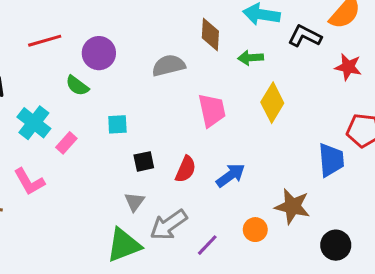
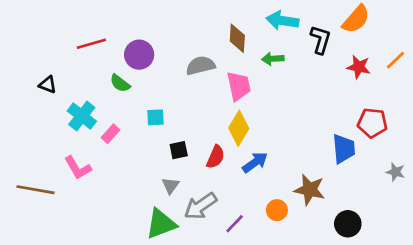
black L-shape: (305, 36) -> (321, 40), turned 80
yellow diamond: (272, 103) -> (239, 128), moved
pink trapezoid: (212, 110) -> (239, 86), moved

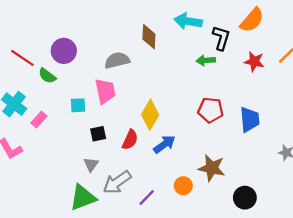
red line: (91, 44) -> (22, 58), moved, turned 50
green arrow: (273, 59) -> (206, 60), moved
pink trapezoid: (239, 86) -> (105, 91), moved
red pentagon: (372, 123) -> (211, 110), moved
blue trapezoid: (344, 149) -> (250, 120), moved

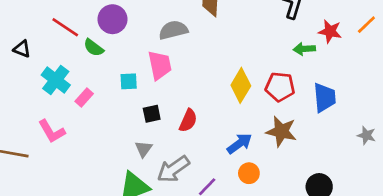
green arrow: (206, 60) -> (304, 49), moved
yellow diamond: (150, 115) -> (241, 85), moved
blue arrow: (164, 144) -> (239, 143), moved
brown star: (212, 168) -> (281, 131), moved

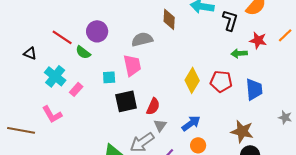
black square: (152, 114) -> (126, 101), size x1.6
brown star: (281, 131) -> (242, 131), moved
gray triangle: (144, 149) -> (160, 125), moved

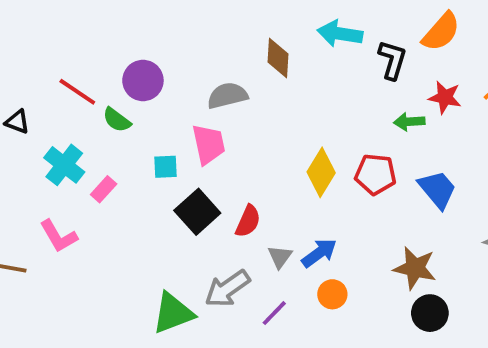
blue trapezoid: (254, 89) -> (437, 189), turned -35
black square: (126, 101) -> (197, 212), turned -30
gray triangle: (160, 125) -> (280, 257), moved

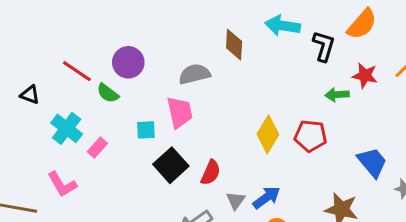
blue trapezoid: (437, 189) -> (372, 162), moved

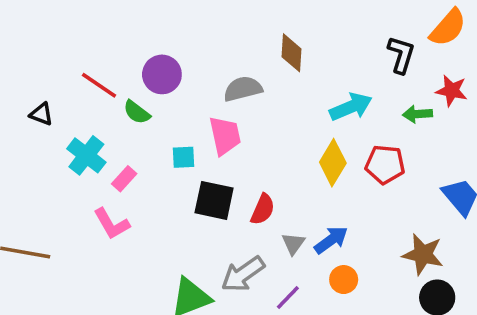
cyan arrow: (283, 26) -> (351, 107), moved, turned 148
black square: (171, 165) -> (214, 200), turned -36
pink L-shape: (62, 184) -> (112, 224), moved

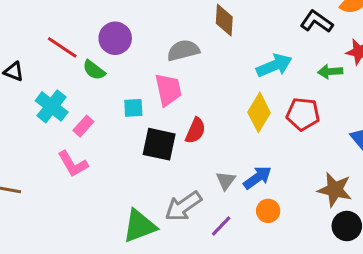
black L-shape: (401, 55) -> (317, 22), turned -72
red semicircle: (263, 209) -> (195, 131), moved

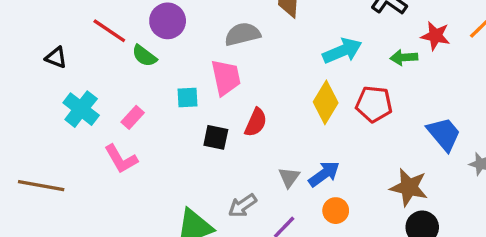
cyan cross: (52, 106) -> (81, 109), moved
black square: (159, 144) -> (216, 137), size x0.7
gray arrow: (183, 206) -> (242, 206), size x0.7

